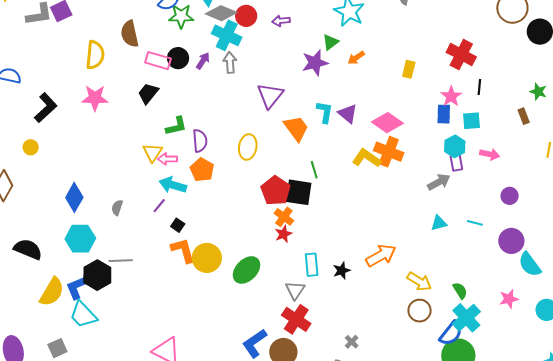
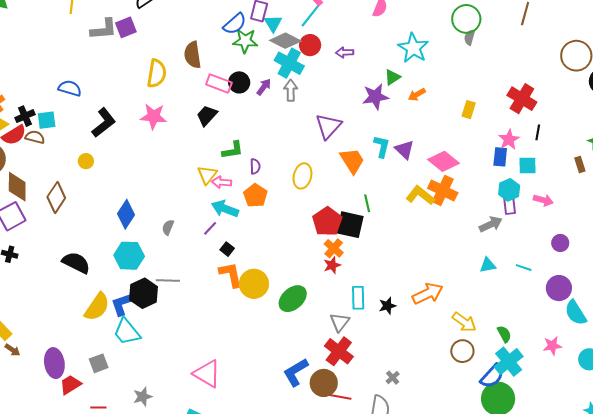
purple semicircle: (200, 141) -> (255, 166), size x0.7

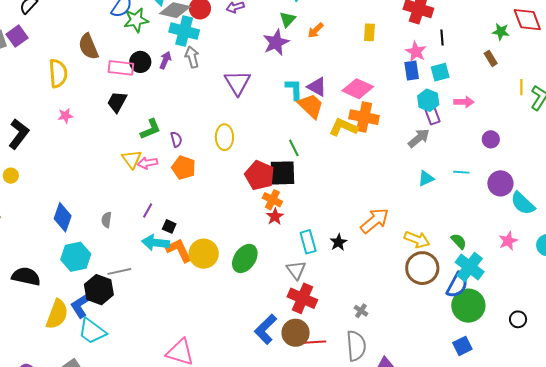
pink star: (154, 116) -> (65, 116), size x0.6
orange trapezoid: (352, 161) -> (311, 106), moved
cyan arrow: (225, 209) -> (155, 243), moved
brown circle: (462, 351) -> (422, 268), size x1.4

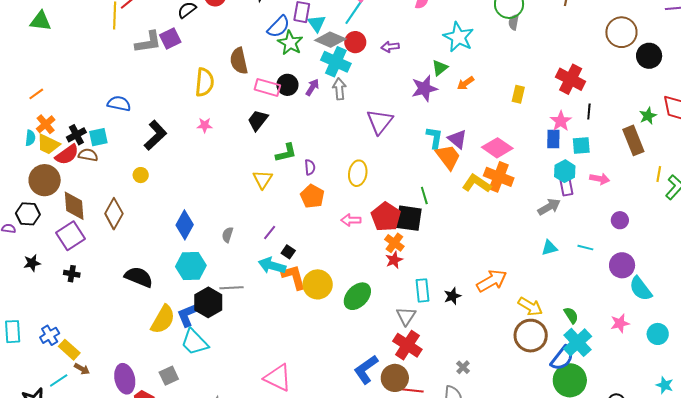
green star: (136, 20) -> (290, 43), turned 30
green star: (501, 32) -> (648, 116), turned 30
brown rectangle: (491, 58) -> (633, 140), size x1.8
pink arrow: (147, 163) -> (351, 220), moved

